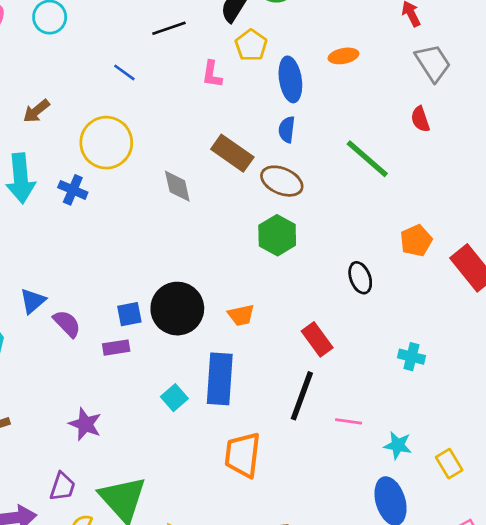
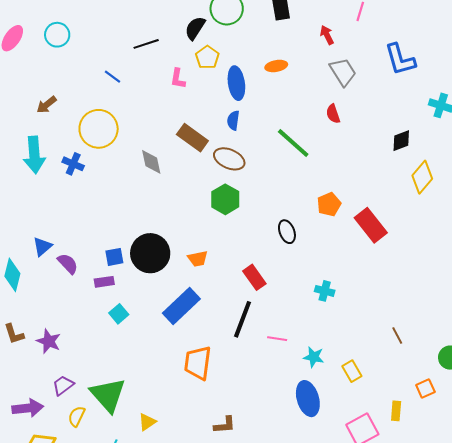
blue rectangle: (220, 379) -> (181, 306), turned 42
cyan square: (174, 398) -> (119, 314), moved
purple star: (85, 424) -> (49, 341), moved
purple trapezoid: (62, 487) -> (63, 385), turned -145

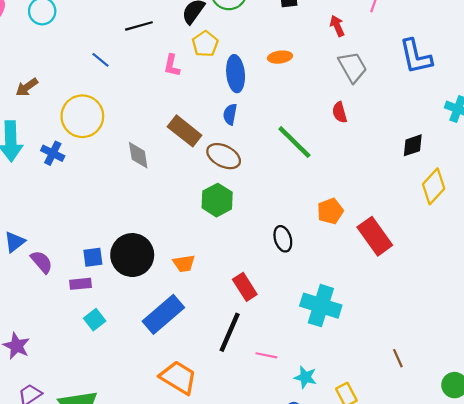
cyan cross: (325, 291) -> (321, 306), size x1.8
orange trapezoid: (198, 363) -> (178, 377), turned 111

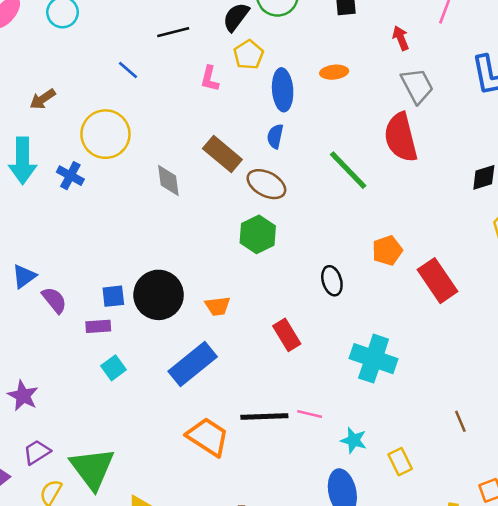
red semicircle: (340, 112) -> (401, 137), size x2.0
black line: (230, 332) -> (264, 417), moved, turned 63

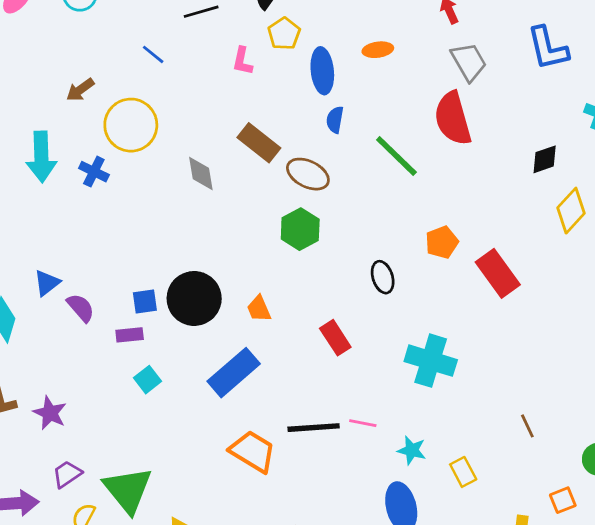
brown arrow: (43, 99) -> (80, 90), moved
blue semicircle: (275, 136) -> (335, 120), moved
orange trapezoid: (218, 306) -> (259, 309), turned 76

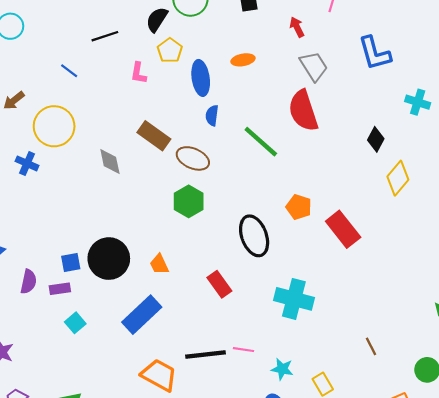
black diamond: (545, 159) -> (376, 139), turned -40
orange pentagon: (442, 242) -> (299, 207), turned -30
black ellipse: (383, 277) -> (254, 236), size x1.6
purple semicircle: (81, 308) -> (28, 282), moved, turned 55

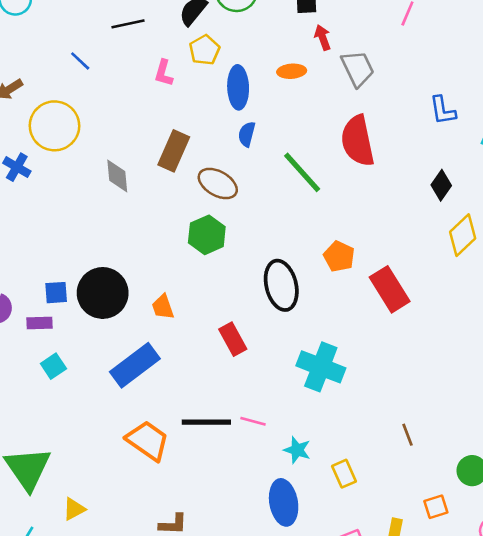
red arrow: (297, 27) -> (323, 37), moved
blue L-shape: (375, 53) -> (443, 110), moved, size x0.7
gray trapezoid: (314, 66) -> (358, 68), moved
brown rectangle: (154, 136) -> (174, 151), turned 72

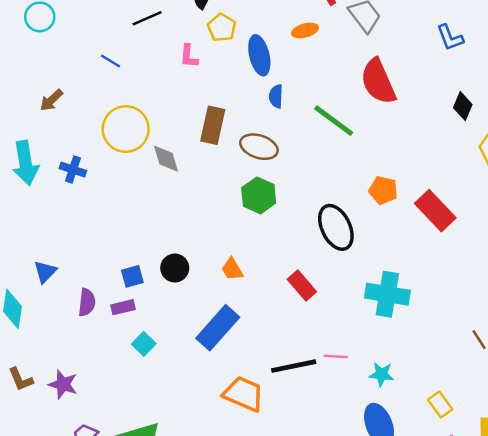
yellow circle: (55, 126) -> (126, 129), moved
black circle: (103, 293) -> (175, 268), size x0.6
yellow rectangle: (344, 474) -> (440, 405), moved

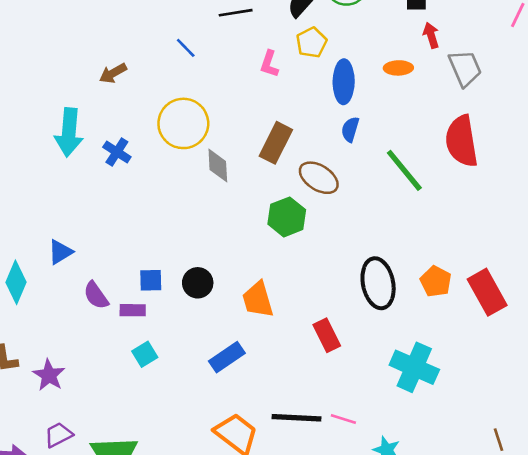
orange pentagon: (383, 190) -> (436, 281), moved
green hexagon: (259, 195) -> (287, 217), moved
orange trapezoid: (232, 269) -> (258, 300), size x1.4
purple semicircle: (87, 302) -> (96, 295), turned 124
blue rectangle: (218, 328) -> (227, 357), size x0.7

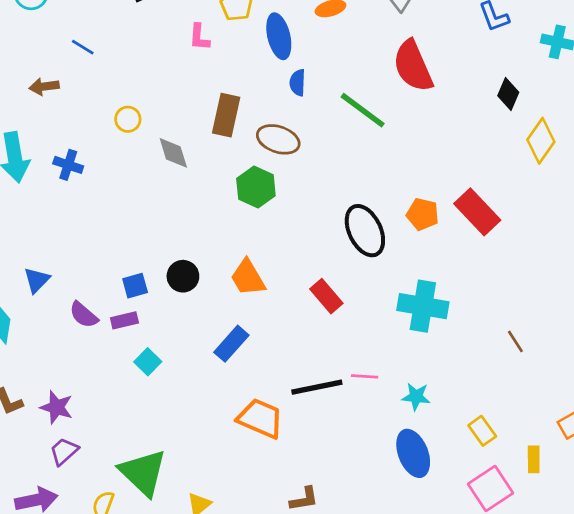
blue line: (186, 48) -> (83, 47), moved
brown arrow: (113, 73) -> (44, 87), turned 36
yellow circle: (183, 123) -> (128, 119), size x0.5
purple trapezoid: (58, 435) -> (64, 451), moved
brown line: (499, 440) -> (515, 341), moved

